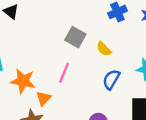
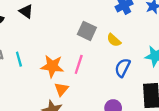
orange star: (23, 81) -> (52, 66), moved

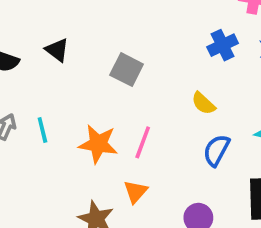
gray square: (87, 31) -> (127, 70), moved
orange triangle: (61, 89) -> (136, 192), moved

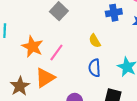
blue semicircle: (216, 150) -> (95, 68), turned -48
orange triangle: (136, 192) -> (45, 78), size x1.5

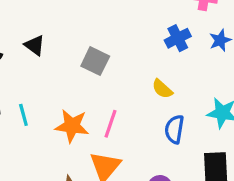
blue semicircle: (95, 68) -> (174, 129), turned 30

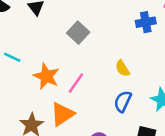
blue cross: (178, 38) -> (146, 22), moved
cyan line: (23, 115) -> (12, 57), turned -66

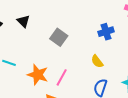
blue cross: (146, 22) -> (106, 32), moved

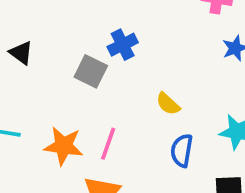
blue cross: (106, 32) -> (123, 45), moved

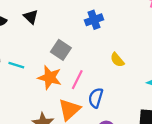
gray square: (91, 71) -> (61, 50), moved
blue semicircle: (182, 150) -> (96, 98), moved

